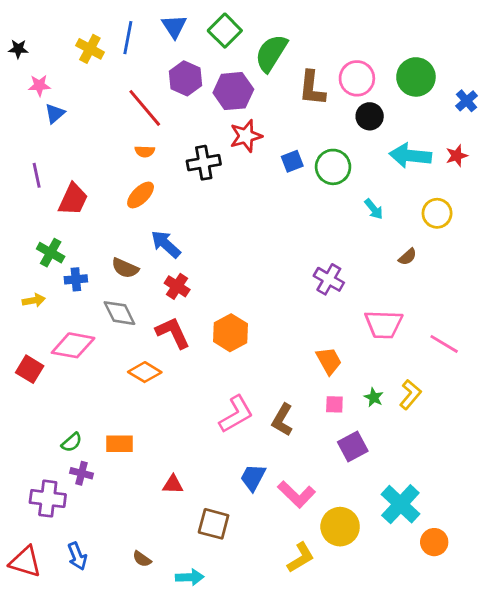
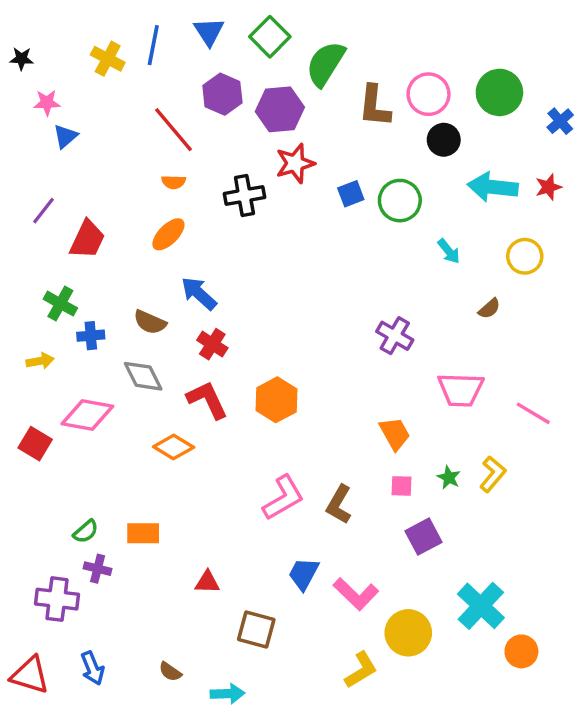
purple line: (37, 175) -> (43, 211), turned 50

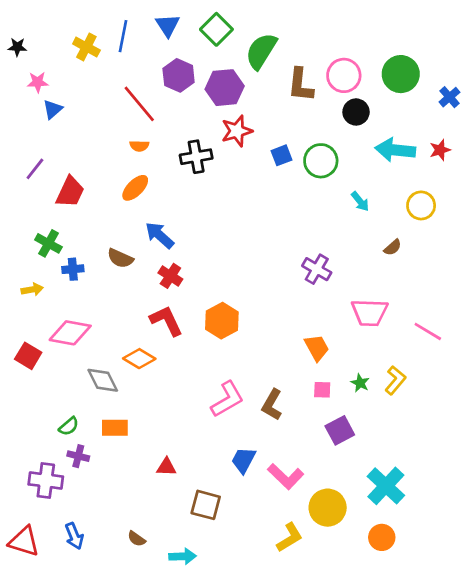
gray diamond: (143, 376) -> (103, 380), moved
orange circle: (521, 651) -> (382, 537), moved

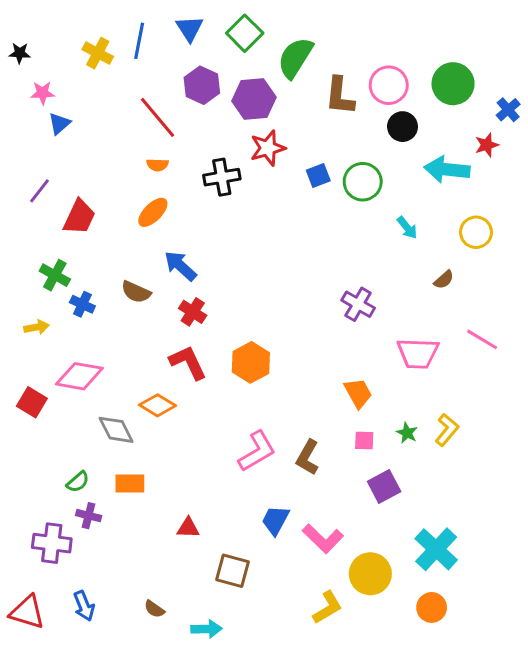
red star: (440, 150) -> (487, 145), moved
blue cross: (73, 269) -> (82, 304), turned 30
pink line: (428, 331) -> (482, 339), moved

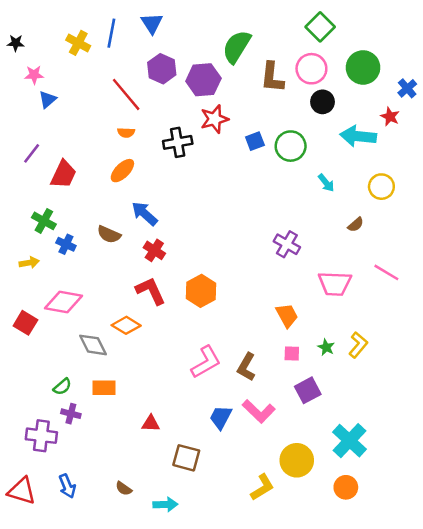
green square: (245, 33) -> (320, 27), moved
red star: (487, 145) -> (390, 117), turned -30
pink L-shape: (323, 539) -> (259, 411), moved

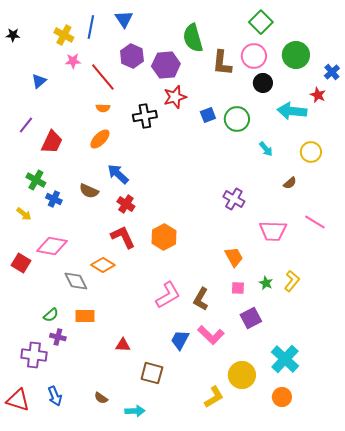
green semicircle: (237, 47) -> (193, 38), turned -48
pink star: (34, 75) -> (73, 61), moved
yellow arrow: (29, 263) -> (24, 214), turned 49

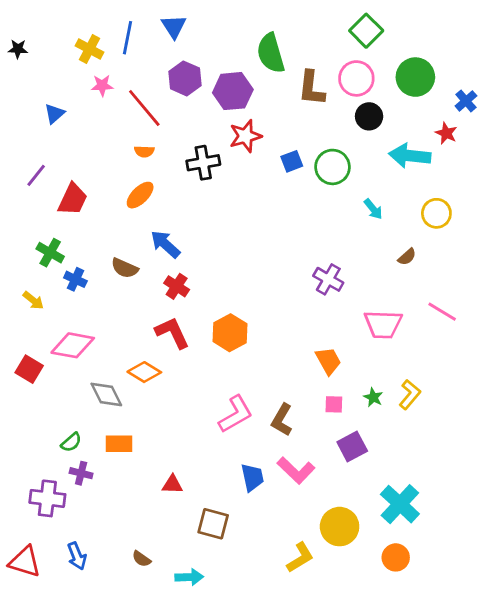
blue trapezoid: (180, 340) -> (252, 477), turned 140

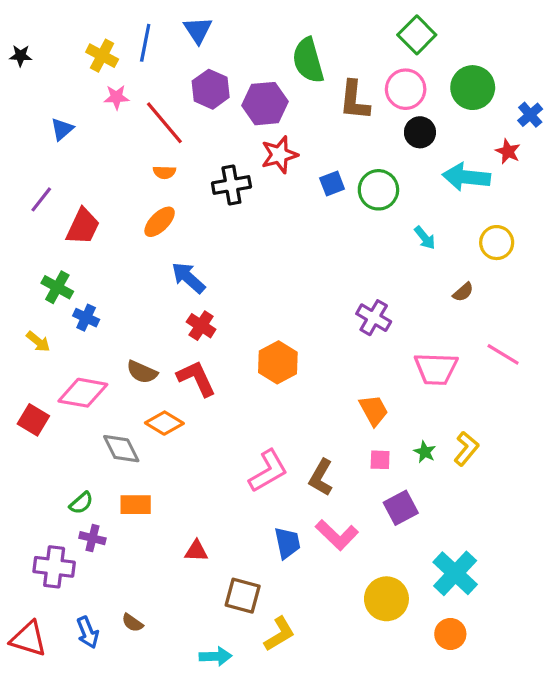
brown semicircle: (125, 268) -> (142, 372), moved
orange hexagon: (230, 333) -> (278, 362), moved
yellow L-shape: (300, 557) -> (279, 634), moved
brown semicircle: (141, 559) -> (132, 623), moved

